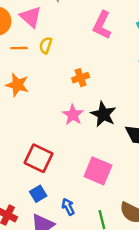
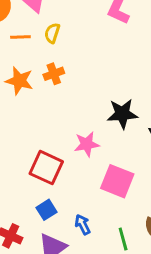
orange cross: (81, 78) -> (54, 74), moved
black star: (103, 114) -> (122, 114), turned -30
pink star: (73, 115) -> (87, 144), moved, turned 30

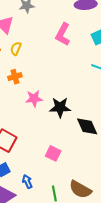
pink star: (87, 144) -> (34, 99), moved
pink square: (117, 181) -> (53, 153), size x0.7

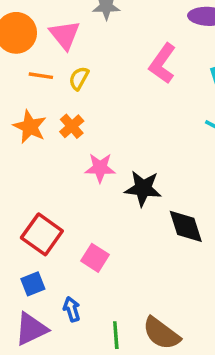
orange cross: (15, 77) -> (72, 126), turned -32
pink square: (53, 153) -> (95, 258), moved

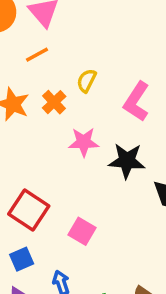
pink L-shape: (162, 63) -> (136, 101), moved
orange line: (41, 76) -> (37, 55), moved, turned -35
yellow semicircle: (79, 78) -> (87, 81), moved

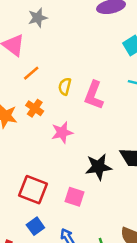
orange line: (37, 55) -> (31, 73), moved
yellow semicircle: (87, 81) -> (65, 86), moved
black star: (127, 161) -> (98, 167), moved

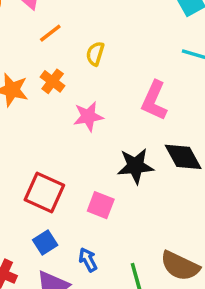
pink L-shape: (94, 95) -> (154, 101), moved

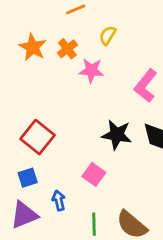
pink star: (88, 116) -> (91, 70), moved
pink square: (101, 205) -> (94, 174), moved

